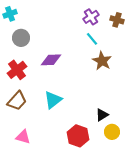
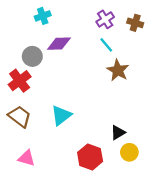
cyan cross: (10, 14) -> (43, 16), moved
gray circle: (21, 38) -> (32, 56), moved
purple diamond: (51, 60) -> (59, 44), moved
brown trapezoid: (17, 101) -> (20, 116), turned -95

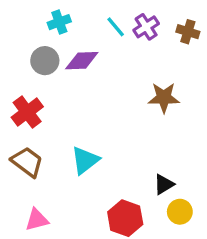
cyan line: (106, 45) -> (116, 27), moved
gray circle: (32, 56) -> (45, 61), moved
brown star: (118, 70) -> (164, 98), turned -30
pink triangle: (27, 158) -> (37, 220), turned -30

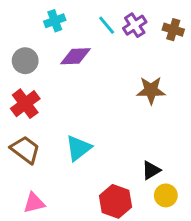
gray circle: (45, 61) -> (25, 61), moved

